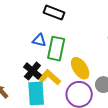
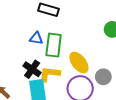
yellow L-shape: (50, 77) -> (50, 74), turned -30

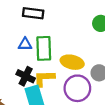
yellow ellipse: (79, 63) -> (72, 62), turned -30

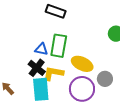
blue triangle: (25, 44) -> (41, 49), moved

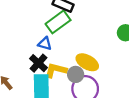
green rectangle: (59, 46) -> (58, 22), moved, turned 40
gray circle: (105, 79) -> (76, 74), moved

